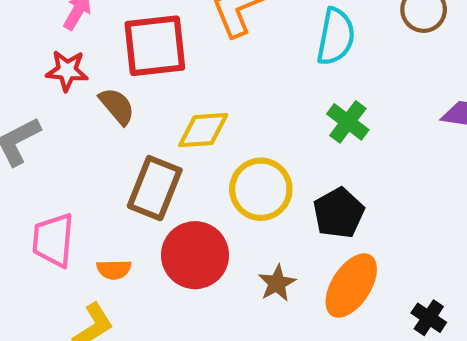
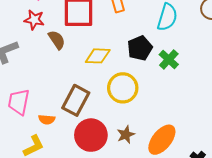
brown rectangle: (155, 188) -> (76, 100), moved
black pentagon: (339, 213) -> (140, 48), moved
red circle: (195, 255) -> (91, 135), moved

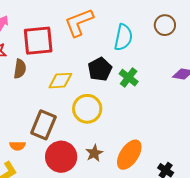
brown semicircle: (57, 40) -> (20, 69), turned 48

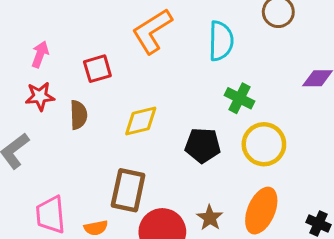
red square: (38, 41) -> (97, 69), size x0.6
black pentagon: (100, 69) -> (203, 145), moved, turned -30
yellow circle: (87, 109) -> (264, 144), moved

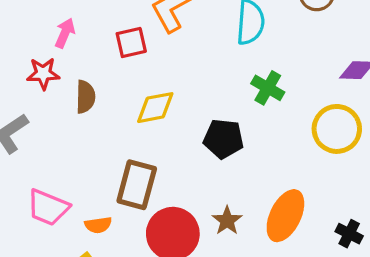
pink arrow: (40, 54) -> (65, 33), moved
red square: (97, 69) -> (131, 42), moved
yellow circle: (264, 144) -> (337, 129), moved
pink trapezoid: (51, 215) -> (48, 207), turned -66

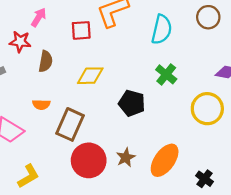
orange semicircle: (98, 225) -> (41, 105), moved

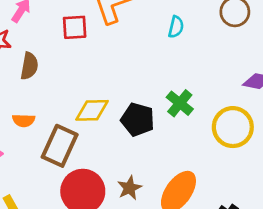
cyan semicircle: (162, 29) -> (176, 27), size x0.6
green cross: (166, 74) -> (180, 103), moved
yellow diamond: (90, 76) -> (92, 110), moved

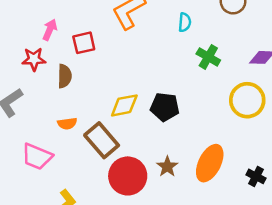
red square: (75, 27) -> (84, 43), moved
green cross: (180, 103) -> (208, 57), moved
brown rectangle: (60, 146) -> (102, 140), turned -56

